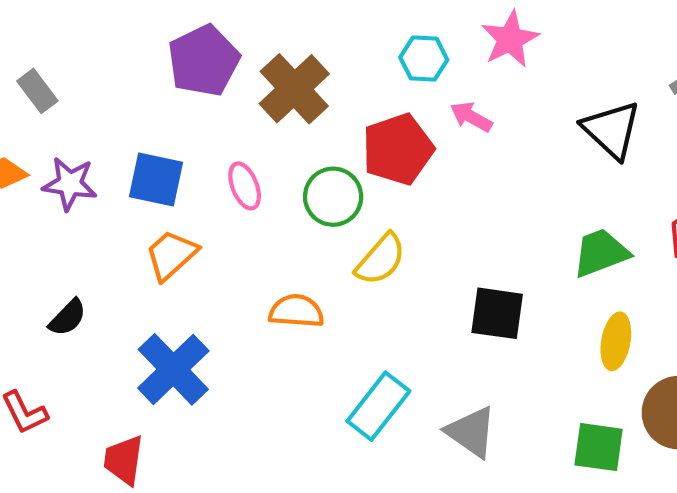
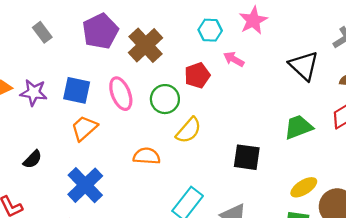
gray rectangle: (37, 91) -> (42, 32), moved
red pentagon: (398, 149) -> (197, 75), size x0.7
pink ellipse: (245, 186) -> (121, 94), size x1.4
yellow ellipse: (616, 341) -> (304, 187), moved, turned 48

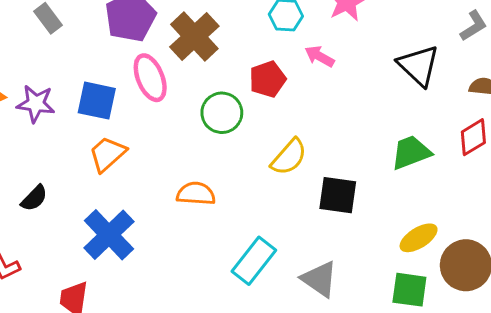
pink ellipse: (121, 94) -> (150, 78), moved
yellow semicircle: (189, 130) -> (289, 157), moved

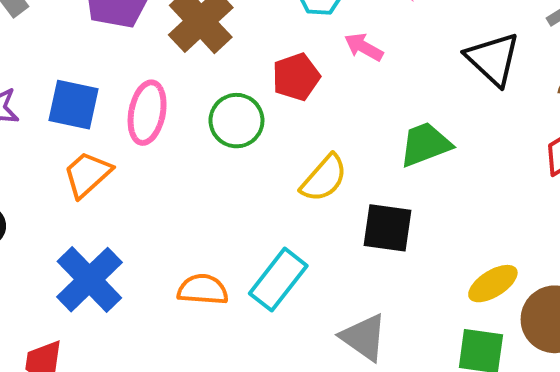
pink ellipse: (150, 78) -> (147, 113), moved, turned 33
green trapezoid: (411, 152) -> (425, 144), moved
orange semicircle: (196, 194) -> (203, 290), moved
cyan rectangle: (254, 261) -> (278, 280), moved

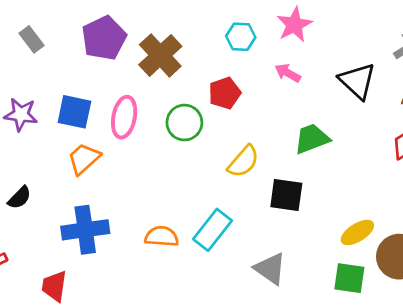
pink arrow: (364, 47) -> (288, 73), moved
blue cross: (89, 280) -> (85, 230), turned 36

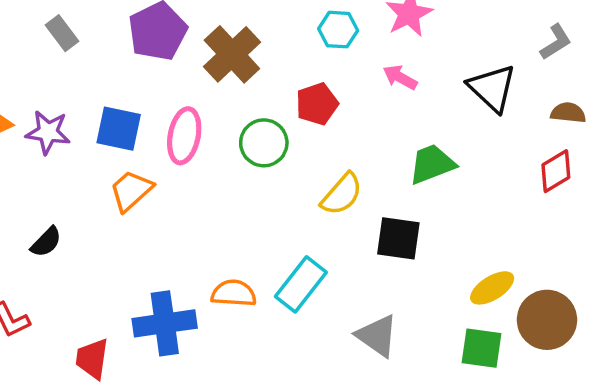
blue cross: (85, 230) -> (165, 323), moved

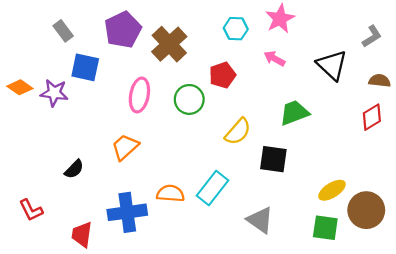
blue square: (119, 129) -> (85, 67), moved
orange trapezoid: (131, 191) -> (125, 147), moved
black semicircle: (46, 242) -> (74, 169), moved

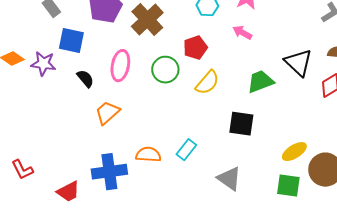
black triangle: (332, 65) -> (298, 63), moved
yellow semicircle: (238, 132) -> (207, 83), moved
black semicircle: (74, 169) -> (85, 79), moved, turned -84
cyan rectangle: (212, 188) -> (186, 150), size x0.7
red trapezoid: (82, 234) -> (68, 192), turned -125

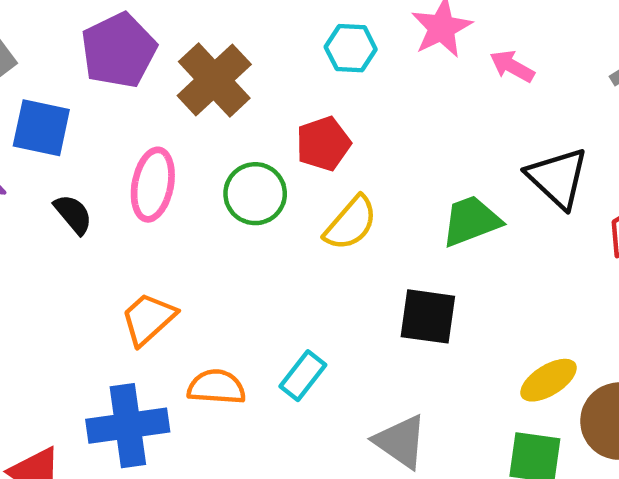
pink arrow: (242, 33) -> (512, 66), moved
orange trapezoid: (107, 113) -> (148, 319), moved

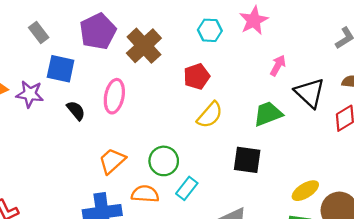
pink arrow: (512, 66) -> (278, 65), moved, turned 90
green circle: (255, 194) -> (164, 161), moved

